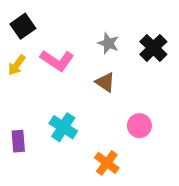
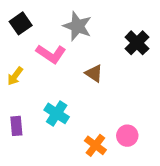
gray star: (108, 43) -> (77, 26), moved, size x1.5
yellow arrow: (17, 65) -> (15, 76), moved
pink circle: (139, 126) -> (127, 136), moved

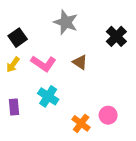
black square: (21, 23) -> (18, 38), moved
pink L-shape: (51, 54) -> (43, 63), moved

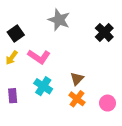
brown triangle: (80, 62) -> (77, 79), moved, turned 40
pink circle: (108, 115) -> (108, 103), moved
orange cross: (81, 123) -> (77, 99), moved

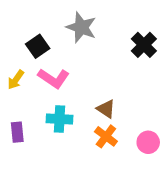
black square: (16, 33) -> (38, 46), moved
brown triangle: (77, 79) -> (106, 109), turned -40
cyan cross: (43, 86) -> (59, 119), turned -30

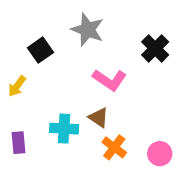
pink L-shape: (54, 78) -> (110, 80), moved
brown triangle: (106, 109) -> (99, 118), moved

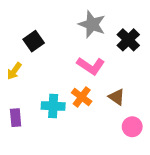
gray star: (88, 30) -> (92, 24), moved
brown triangle: (99, 118) -> (117, 97), moved
orange cross: (114, 147) -> (82, 97), moved

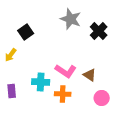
pink L-shape: (91, 66) -> (66, 71), moved
orange cross: (82, 97) -> (63, 94), moved, turned -35

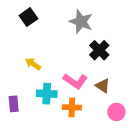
black cross: (99, 31) -> (99, 50), moved
black square: (26, 32) -> (28, 17), moved
yellow arrow: (11, 55) -> (33, 64), moved, turned 88

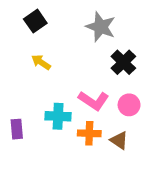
yellow arrow: (33, 64) -> (41, 62), moved
brown triangle: (103, 86) -> (119, 140), moved
pink circle: (116, 112) -> (129, 105), moved

